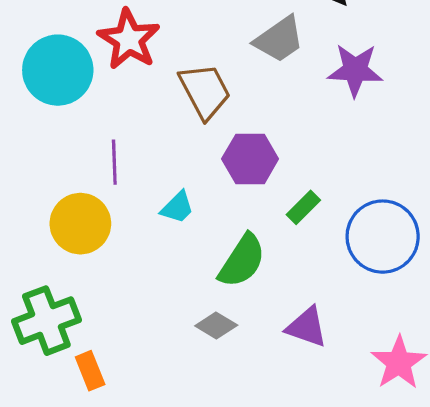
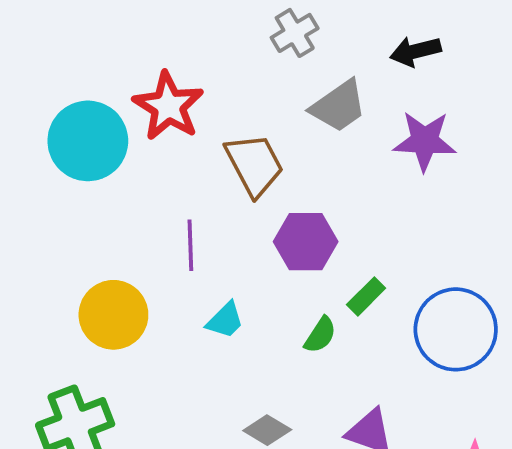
purple line: (114, 162) -> (190, 245), moved
cyan trapezoid: (177, 207) -> (225, 320), moved
green semicircle: (242, 261) -> (320, 335), moved, size x0.6

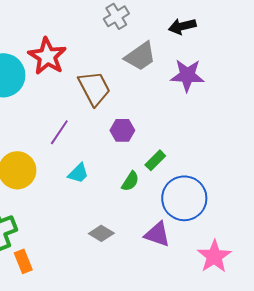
purple hexagon: (306, 242) -> (122, 130), size x0.7
purple line: (190, 245) -> (59, 132), turned 36
blue circle: (456, 329) -> (184, 198), moved

